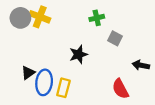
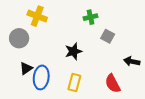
gray circle: (20, 18) -> (19, 38), moved
yellow rectangle: (63, 88) -> (74, 83), moved

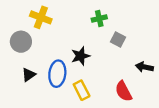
blue ellipse: (41, 77) -> (57, 74), moved
yellow rectangle: (74, 83) -> (82, 90), turned -42

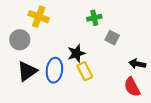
black triangle: (29, 75) -> (27, 71), size x1.5
yellow rectangle: (82, 90) -> (85, 71), moved
red semicircle: (123, 91) -> (132, 87), moved

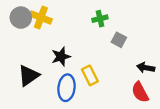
gray circle: (20, 40) -> (21, 18), moved
black star: (76, 53) -> (61, 57), moved
blue ellipse: (54, 70) -> (67, 88), moved

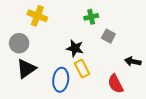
gray circle: (21, 18) -> (19, 43), moved
black star: (61, 57) -> (75, 48), moved, turned 30
red semicircle: (140, 92) -> (116, 84), moved

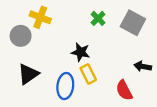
green cross: (91, 17) -> (98, 18), turned -32
gray square: (108, 36) -> (133, 23), moved, size x1.6
gray circle: (19, 43) -> (21, 36), moved

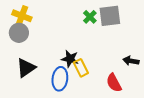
yellow cross: (40, 17) -> (22, 16), moved
gray square: (133, 23) -> (110, 16), moved, turned -35
black star: (81, 52) -> (70, 59), moved

